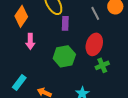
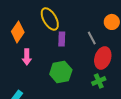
gray line: (95, 13) -> (92, 38), moved
red ellipse: (94, 44) -> (103, 58), moved

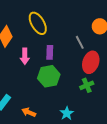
purple rectangle: (62, 39) -> (50, 52), moved
pink arrow: (27, 57) -> (25, 56), moved

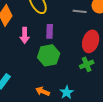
gray line: (80, 42) -> (80, 11), moved, turned -56
orange arrow: (29, 112) -> (43, 91), moved

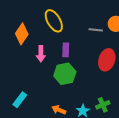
green cross: (87, 64) -> (103, 105), moved

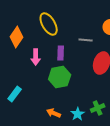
gray line: (96, 30) -> (86, 40), moved
cyan rectangle: (20, 100) -> (15, 94), moved

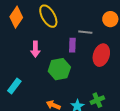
orange diamond: (17, 37) -> (16, 17), moved
purple rectangle: (61, 53) -> (72, 45), moved

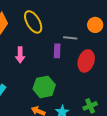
green hexagon: (59, 69) -> (44, 87), moved
green cross: (97, 100) -> (90, 106), moved

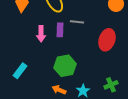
gray line: (70, 38) -> (77, 22), moved
purple rectangle: (57, 51) -> (60, 30), moved

